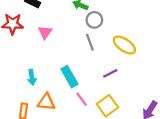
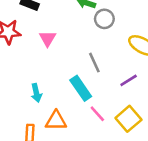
gray line: (90, 42) -> (94, 63), moved

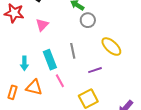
cyan rectangle: (81, 88) -> (50, 60), moved
pink line: (97, 114) -> (60, 81), moved

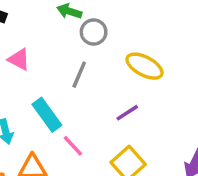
pink triangle: (42, 25) -> (19, 59), turned -32
gray line: (73, 51) -> (79, 75), moved, turned 49

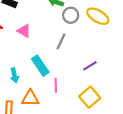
yellow ellipse: (145, 66) -> (98, 16), moved
pink line: (73, 146) -> (56, 85), turned 40

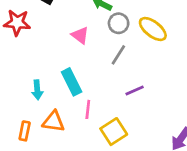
pink triangle: (24, 31) -> (80, 35), moved
gray line: (61, 41) -> (118, 55), moved
yellow square: (90, 97) -> (114, 132), moved

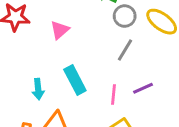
pink triangle: (80, 35) -> (60, 30), moved, turned 42
pink line: (88, 109) -> (114, 94), moved

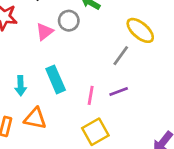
gray circle: (125, 16) -> (69, 21), moved
gray line: (125, 50) -> (121, 56), moved

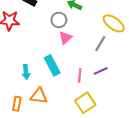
pink triangle: (45, 32) -> (65, 38), moved

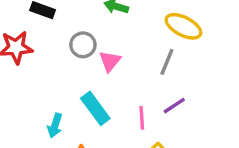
gray circle: (59, 20) -> (83, 45), moved
cyan arrow: (26, 72) -> (55, 126), turned 32

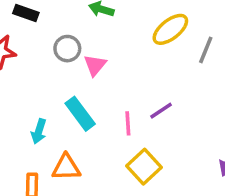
yellow ellipse: (183, 26) -> (170, 29), turned -66
gray line: (167, 62) -> (206, 50), moved

